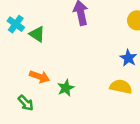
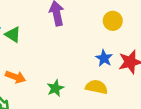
green star: (66, 88) -> (55, 88), moved

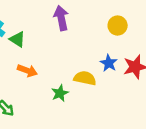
orange arrow: (15, 77) -> (27, 71), moved
yellow semicircle: (97, 87) -> (85, 78), moved

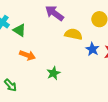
purple arrow: (61, 18) -> (54, 13), turned -42
yellow semicircle: (85, 78) -> (73, 34), moved

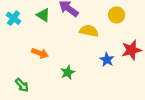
green triangle: (19, 30) -> (43, 15), moved
blue star: (92, 49) -> (107, 60), moved

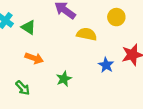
green triangle: (43, 15) -> (28, 27), moved
green arrow: (22, 85) -> (23, 88), moved

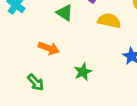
green triangle: (28, 27) -> (65, 13), moved

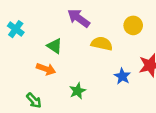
green triangle: (65, 13) -> (54, 46), moved

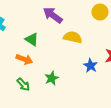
yellow circle: (133, 25) -> (100, 12), moved
green arrow: (34, 100) -> (23, 84), moved

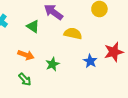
green triangle: (32, 39) -> (33, 26), moved
green star: (52, 78) -> (52, 64), moved

